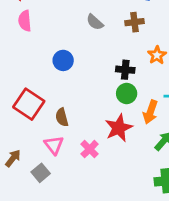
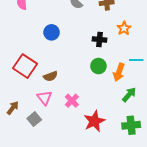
green circle: (127, 94) -> (98, 66), moved
brown semicircle: (62, 117) -> (51, 76), turned -96
red star: (119, 128) -> (94, 121), moved

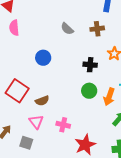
pink cross: (72, 101) -> (63, 125), turned -32
gray square: (34, 119) -> (26, 143), turned -32

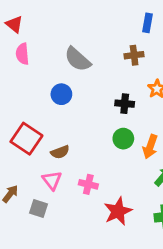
gray semicircle: (67, 29) -> (78, 59), moved, size x1.5

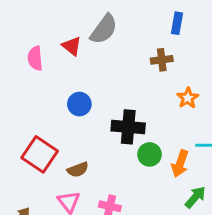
red triangle: (14, 24) -> (72, 46), moved
gray semicircle: (78, 59) -> (104, 29), moved, turned -96
black cross: (125, 104) -> (128, 127), moved, size x1.5

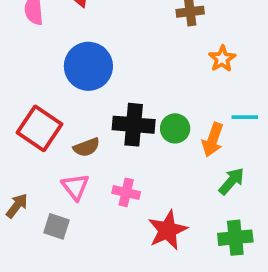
blue circle: (79, 104) -> (88, 66), size x1.6
black cross: (128, 127) -> (134, 125), moved

